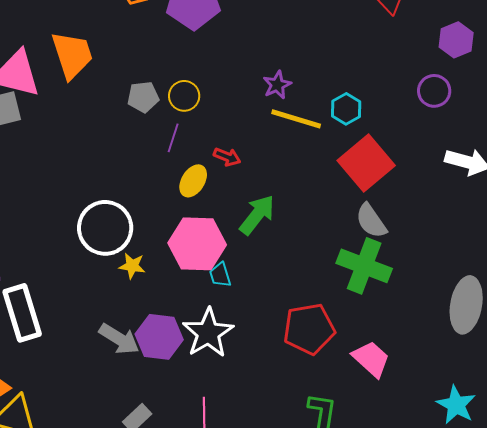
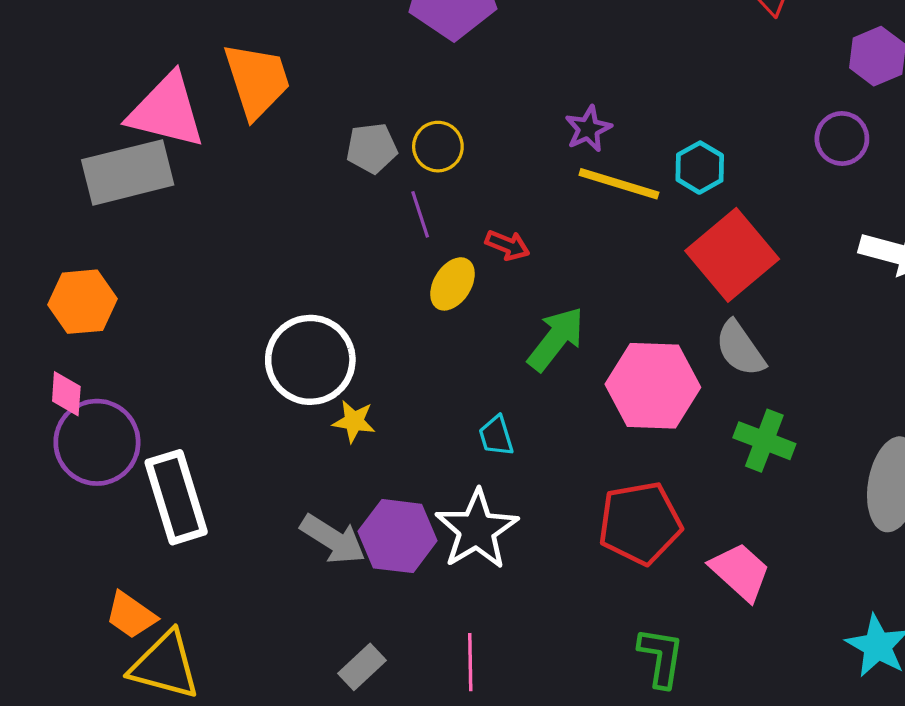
purple line: (173, 138) -> (420, 214), turned -36
pink hexagon: (197, 244) -> (653, 386), moved
green cross: (364, 266) -> (764, 441), moved, size x0.7

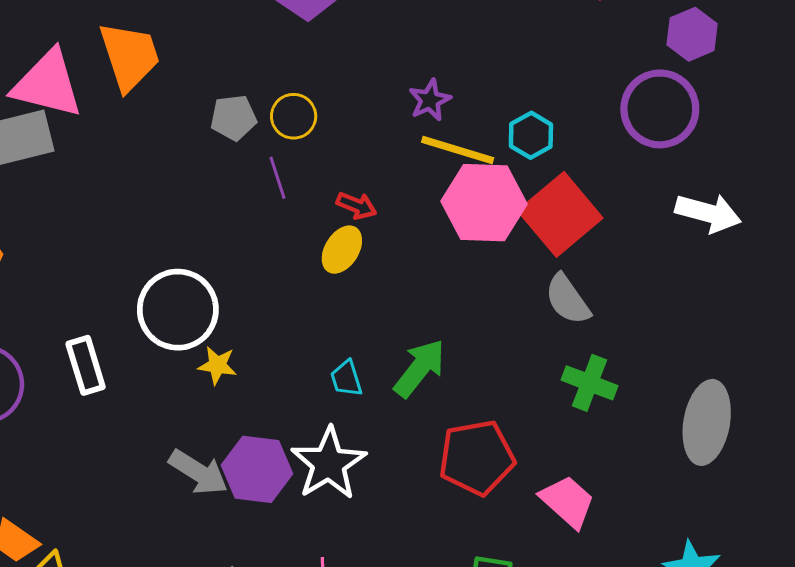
purple circle: (842, 138) -> (660, 109), size x1.6
yellow ellipse: (452, 284) -> (342, 250), moved
green arrow: (556, 339) -> (420, 368), moved
pink hexagon: (653, 386) -> (484, 203), moved
white rectangle: (176, 497) -> (86, 365), moved, size x0.7

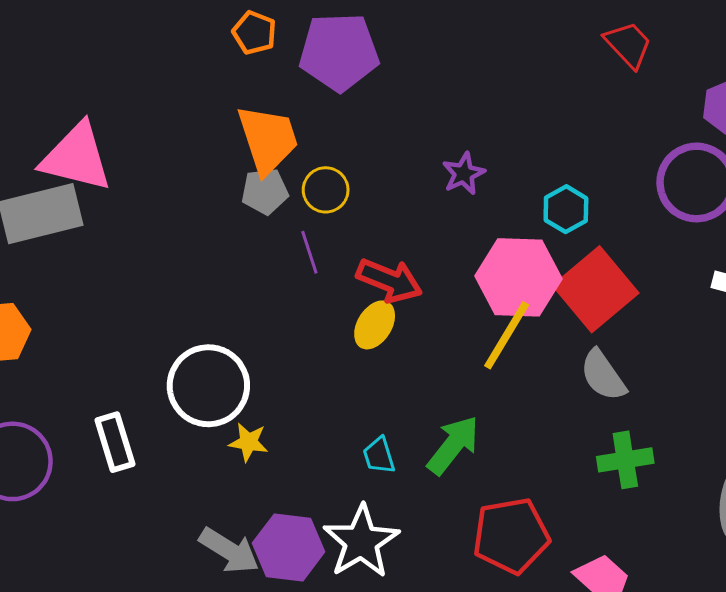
orange trapezoid: (129, 56) -> (268, 139), moved
yellow line: (458, 150) -> (507, 335), moved, turned -76
red arrow: (357, 206) -> (389, 280), size x1.6
green cross: (590, 383) -> (625, 460), turned -30

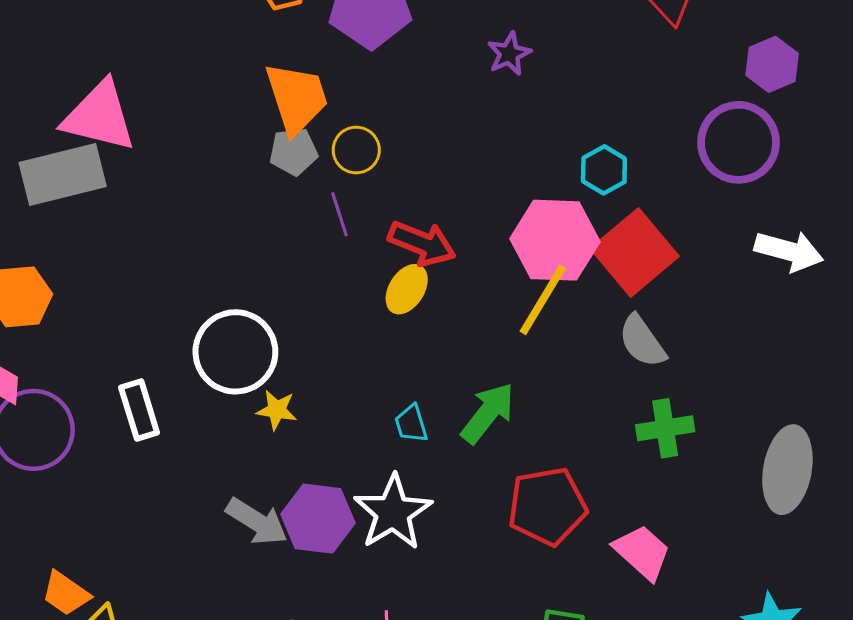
purple star: (464, 174) -> (509, 54), moved

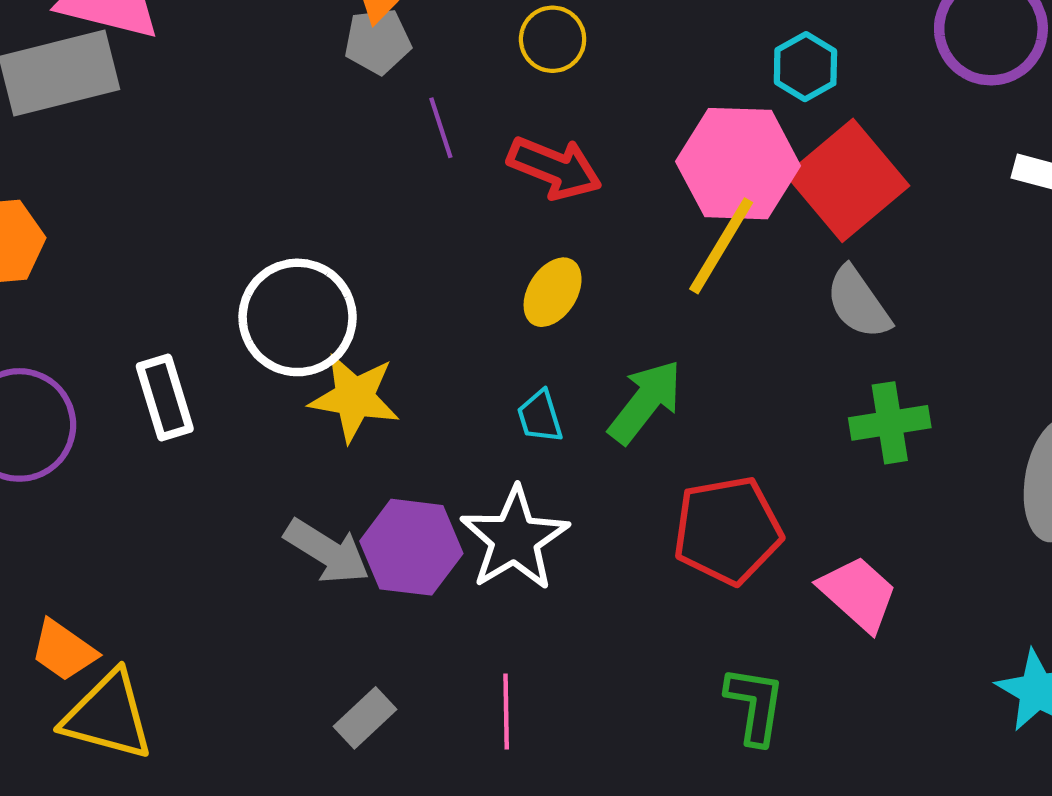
yellow circle: (356, 150) -> (553, 39), moved
yellow ellipse: (407, 289) -> (553, 292), moved
yellow star: (277, 410) -> (354, 398), size x1.6

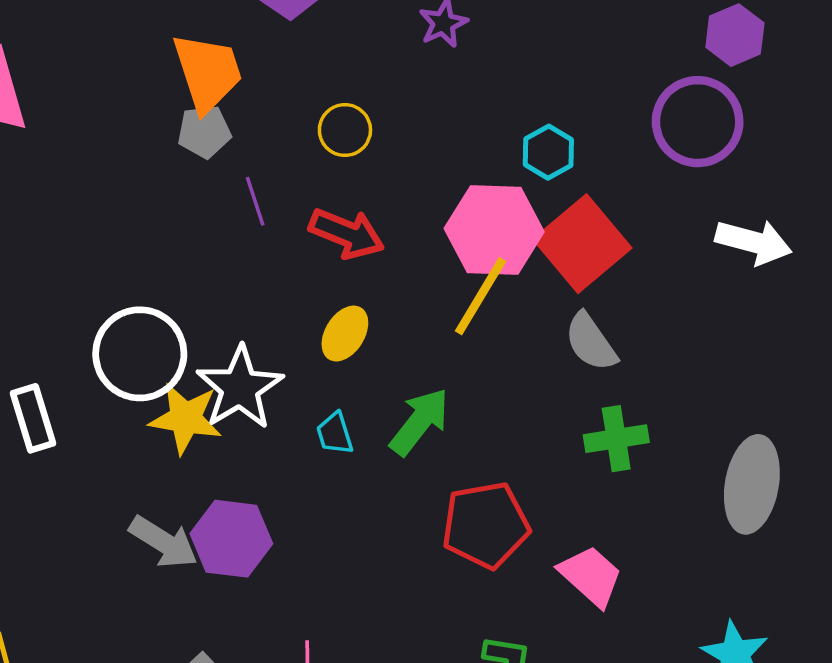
white star: (515, 539) -> (240, 388), moved

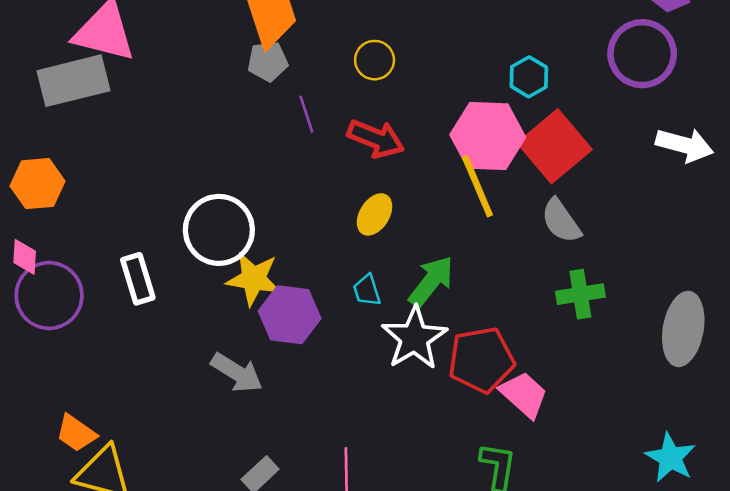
yellow line: (481, 296) -> (477, 186), turned -54
white star: (240, 388) -> (414, 338), moved
purple hexagon: (231, 539) -> (290, 315), moved
pink trapezoid: (591, 576) -> (524, 395), moved

